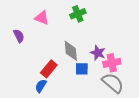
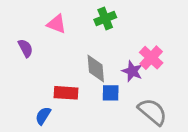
pink cross: (112, 63) -> (151, 58), moved, turned -36
red rectangle: (49, 69) -> (66, 93), turned 54
blue semicircle: (41, 86) -> (43, 116), moved

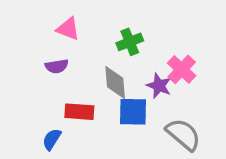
green cross: (105, 18) -> (130, 42), moved
purple semicircle: (26, 48) -> (57, 66), moved, turned 108
blue square: (111, 93) -> (133, 112), size x1.4

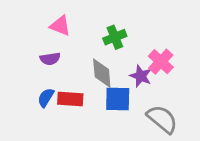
blue semicircle: (52, 139) -> (46, 98), moved

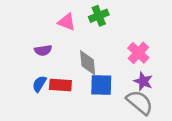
pink triangle: (60, 26) -> (67, 22), moved
green cross: (115, 37) -> (99, 16), moved
purple star: (141, 76) -> (143, 81), moved

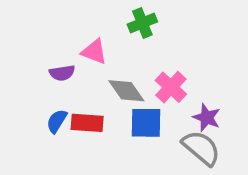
pink triangle: (67, 22) -> (94, 52), moved
pink cross: (138, 53) -> (171, 87), moved
gray diamond: (88, 63) -> (126, 91), turned -30

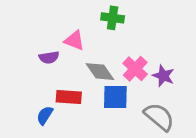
green cross: (142, 23) -> (113, 18), turned 30
purple star: (207, 118) -> (163, 76), moved
blue semicircle: (57, 121) -> (45, 115), moved

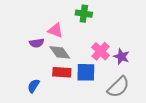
gray diamond: (100, 72) -> (60, 52), moved
red rectangle: (69, 97) -> (62, 72), moved
gray semicircle: (159, 117) -> (118, 87), turned 95

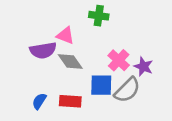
purple semicircle: (37, 43) -> (43, 50), size x1.5
red rectangle: (62, 72) -> (70, 101), moved
gray semicircle: (118, 87) -> (127, 90), moved

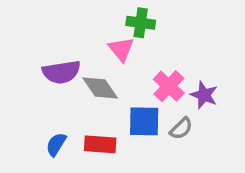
pink triangle: (65, 35) -> (121, 49), moved, turned 30
gray semicircle: (127, 90) -> (181, 128), size x0.6

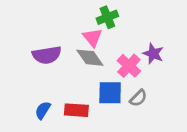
green cross: (141, 23) -> (107, 17), turned -30
gray diamond: (100, 88) -> (90, 58), moved
purple star: (204, 95) -> (153, 54), moved

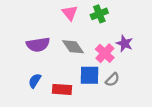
green cross: (107, 17) -> (99, 14), moved
pink triangle: (93, 37) -> (70, 13), moved
blue semicircle: (43, 110) -> (35, 81), moved

